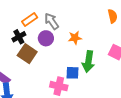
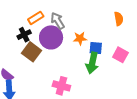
purple circle: (46, 38) -> (51, 37), size x1.5
blue square: (73, 73) -> (96, 48), moved

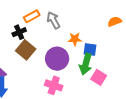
orange semicircle: (119, 19) -> (115, 21), turned -104
purple circle: (51, 37) -> (57, 59), moved
pink square: (120, 55) -> (99, 77), moved

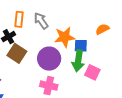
orange rectangle: (32, 16) -> (19, 19), turned -49
orange semicircle: (115, 21) -> (102, 29), moved
orange star: (75, 39) -> (65, 37), size x1.5

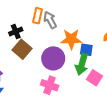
orange rectangle: (19, 19) -> (37, 16), moved

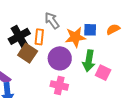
orange rectangle: (37, 16) -> (39, 37), moved
black cross: (16, 32) -> (19, 36), size x1.5
blue square: (86, 50) -> (90, 30), moved

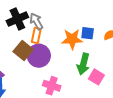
gray arrow: (52, 21) -> (36, 21), moved
black cross: (19, 36) -> (17, 19), moved
purple circle: (60, 58) -> (39, 56), moved

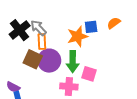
green arrow: (83, 64) -> (73, 62), moved
pink square: (96, 77) -> (89, 74), moved

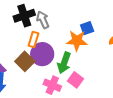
blue square: (91, 27) -> (87, 28), moved, turned -32
orange rectangle: (42, 41) -> (33, 39), moved
brown square: (33, 59) -> (25, 61), moved

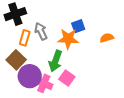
gray arrow: (43, 20) -> (41, 31), moved
purple circle: (42, 54) -> (30, 76), moved

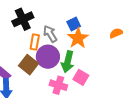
blue square: (78, 26) -> (74, 24), moved
orange star: (68, 39) -> (78, 38), turned -30
purple circle: (30, 76) -> (48, 57), moved

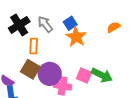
gray arrow: (50, 34) -> (45, 24), moved
purple circle: (48, 57) -> (50, 74), moved
green arrow: (68, 62) -> (102, 75), moved, turned -70

